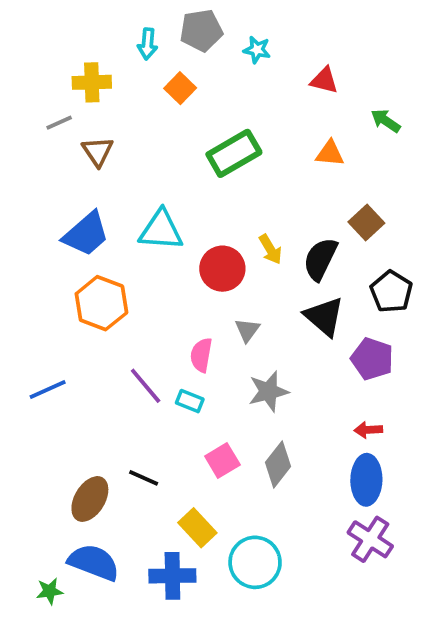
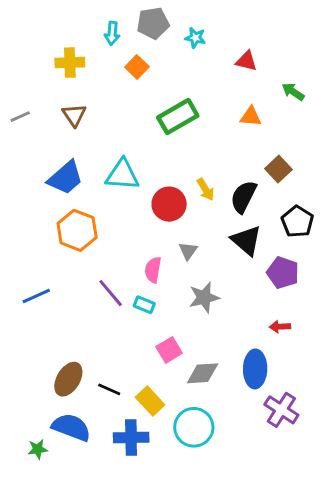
gray line: (59, 123) -> (20, 117), moved
gray diamond: (278, 464) -> (203, 373), moved, turned 48
black line: (144, 478) -> (109, 389), moved
blue ellipse: (366, 480) -> (255, 369), moved

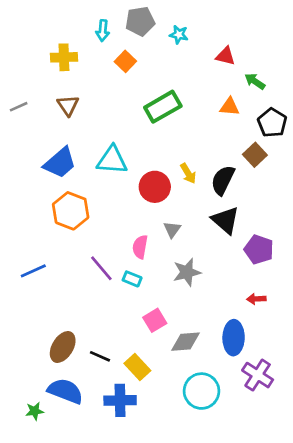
green arrow: (293, 92) -> (255, 81), moved
black pentagon: (297, 222) -> (272, 123), moved
cyan circle: (194, 427) -> (201, 391), moved

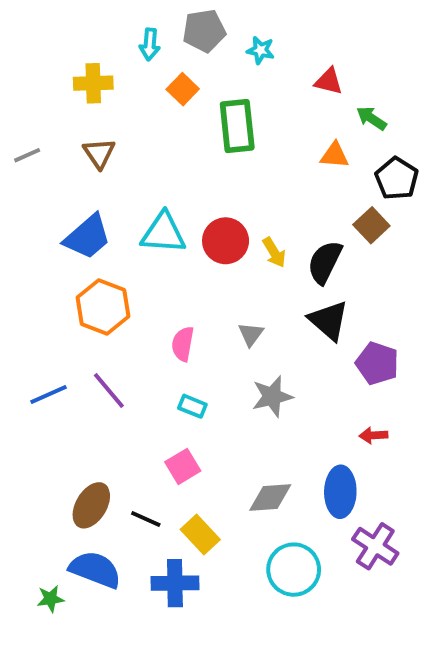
green rectangle: (163, 107) -> (237, 126), moved, turned -66
red circle: (155, 187) -> (226, 241), moved
pink semicircle: (140, 247) -> (183, 344), moved
purple line: (101, 268) -> (109, 391), moved
pink square: (155, 320) -> (183, 466), moved

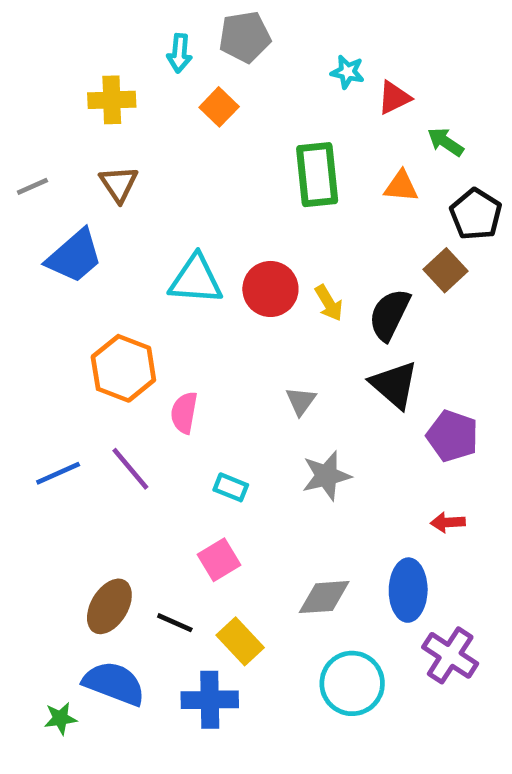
cyan star: (261, 50) -> (347, 72), moved
red triangle: (329, 81) -> (394, 98), turned -40
green rectangle: (237, 126) -> (317, 175), moved
blue trapezoid: (87, 237) -> (74, 256), moved
pink semicircle: (183, 344) -> (184, 413), moved

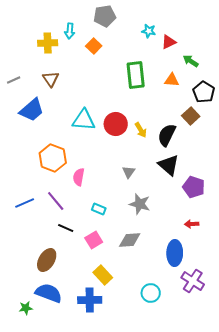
cyan arrow: (179, 53) -> (70, 31), moved
gray star: (326, 476) -> (140, 204), turned 30
gray diamond: (324, 597) -> (130, 240), moved
black line: (175, 623) -> (66, 228), moved
cyan circle: (352, 683) -> (151, 293), size x0.7

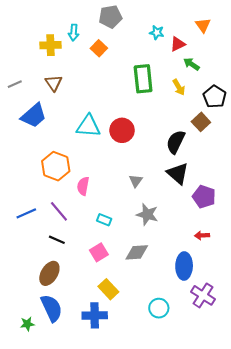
green arrow: (191, 61) -> (191, 64), moved
orange triangle: (172, 80) -> (203, 25), moved, turned 49
yellow arrow: (141, 130) -> (179, 87), moved
black line: (66, 228) -> (57, 240), moved
blue semicircle: (49, 293) -> (52, 308), turned 44

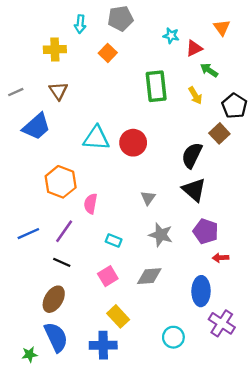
cyan arrow: (74, 33) -> (80, 24), moved
purple pentagon: (204, 197) -> (206, 231), moved
purple line: (59, 211) -> (64, 231), turned 75

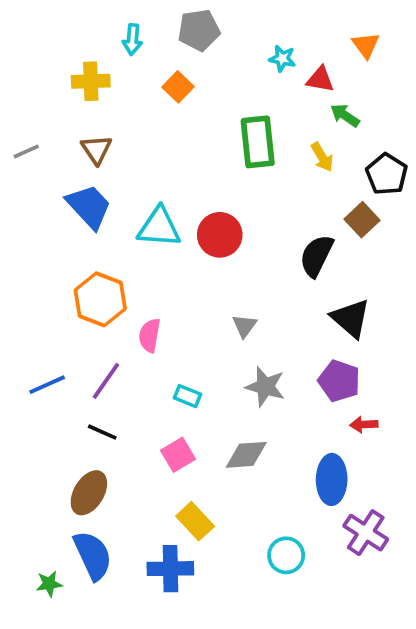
red triangle: (194, 48) -> (320, 79), turned 36
blue trapezoid: (36, 127) -> (89, 206), moved, turned -92
black triangle: (194, 190) -> (351, 318), moved

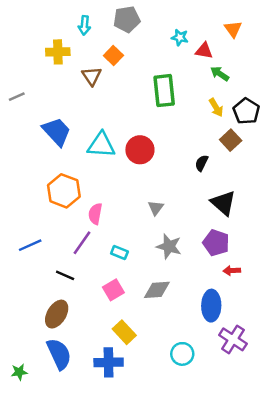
brown triangle: (96, 150) -> (92, 76), moved
yellow arrow: (322, 157) -> (216, 107), moved
black semicircle: (316, 256) -> (202, 163), size x0.6
purple line: (106, 381) -> (82, 243), moved
green star: (49, 584) -> (19, 372), moved

